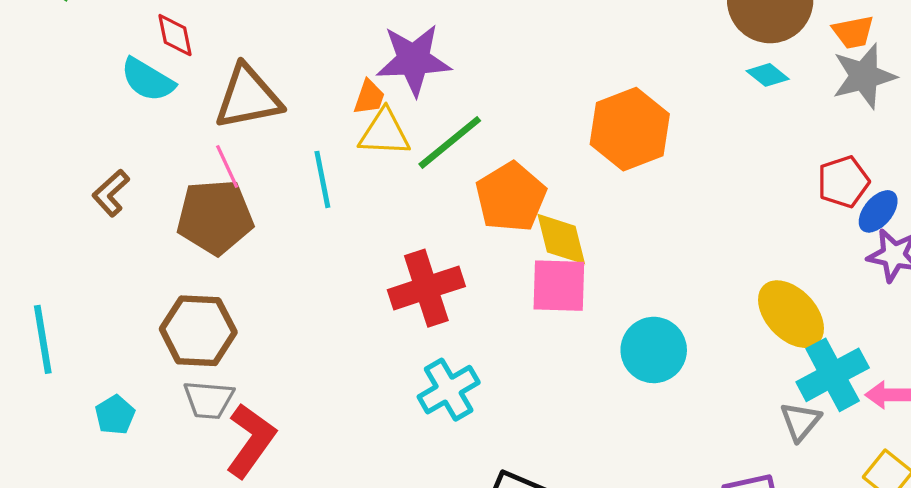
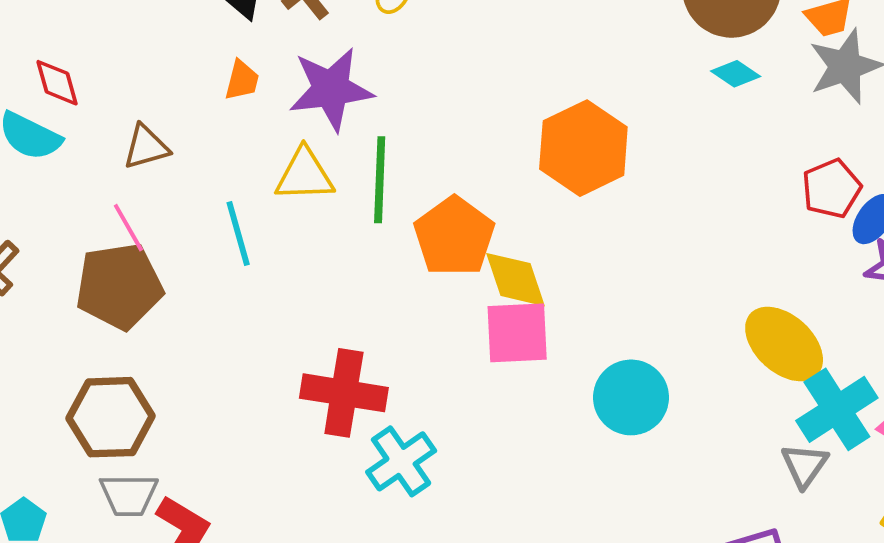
brown triangle: (248, 97) -> (146, 147), size x0.6
orange trapezoid: (369, 97) -> (242, 80), moved
green line: (450, 142) -> (380, 180), turned -44
red cross: (426, 288) -> (344, 393), moved, turned 32

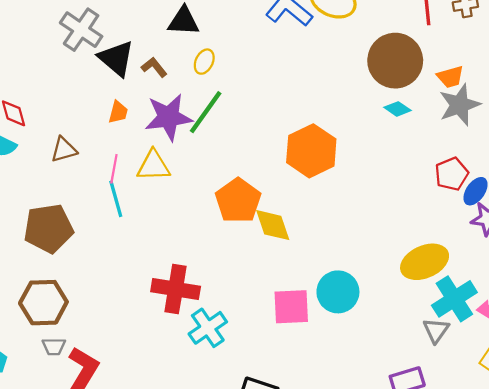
green line: (380, 180) -> (206, 112), moved, turned 33
pink line: (128, 228) -> (114, 169), moved, turned 40
pink square: (517, 333) -> (291, 307), moved
yellow ellipse: (784, 344) -> (425, 262), turned -66
gray trapezoid: (129, 495) -> (54, 347), size x0.7

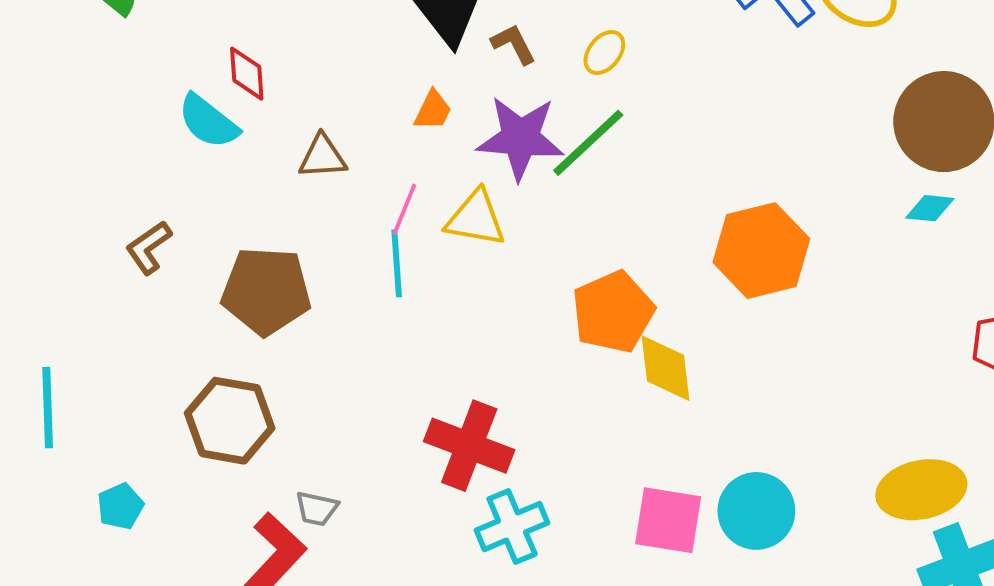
cyan diamond: (397, 109) -> (930, 208), turned -40
gray trapezoid: (54, 347) -> (317, 509), moved

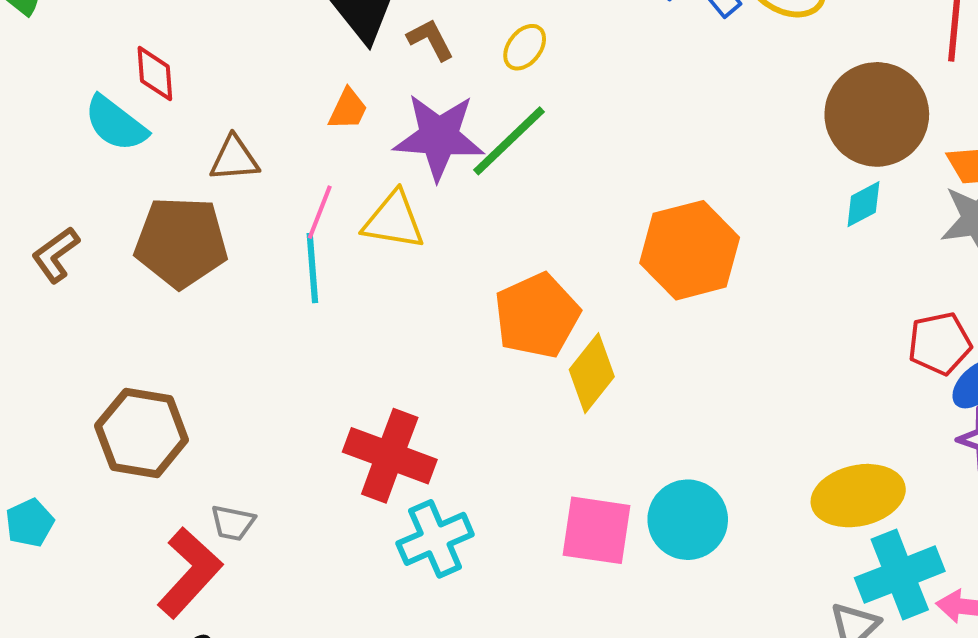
cyan diamond: (930, 208) -> (863, 204), turned -33
brown pentagon: (266, 291) -> (181, 242), moved
yellow diamond: (665, 368) -> (592, 373), turned 46

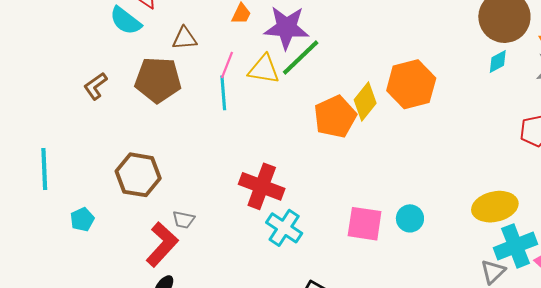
green line: (509, 141) -> (301, 57), moved
yellow diamond: (592, 373) -> (365, 102), moved
cyan circle: (688, 520) -> (410, 218), size x0.7
cyan cross: (435, 539) -> (284, 228), turned -33

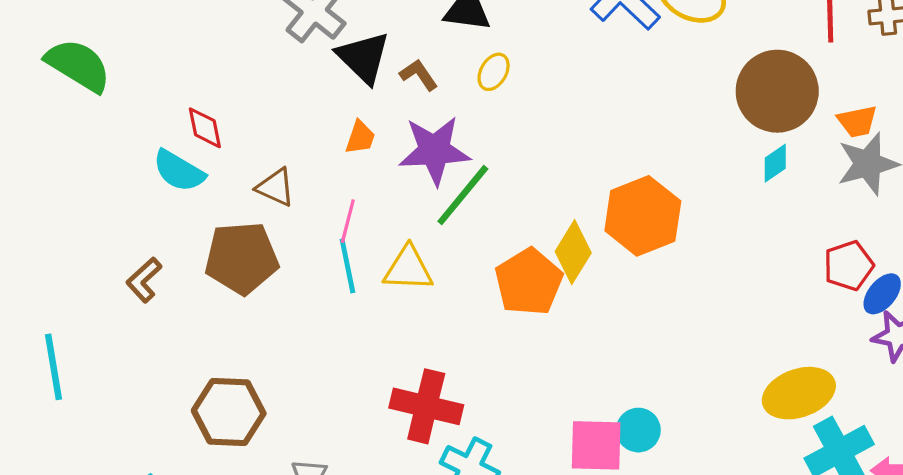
brown triangle: (185, 38) -> (276, 187), turned 36
yellow triangle: (264, 69) -> (408, 269), moved
cyan line: (44, 169) -> (54, 367), moved
cyan circle: (410, 218) -> (638, 430), moved

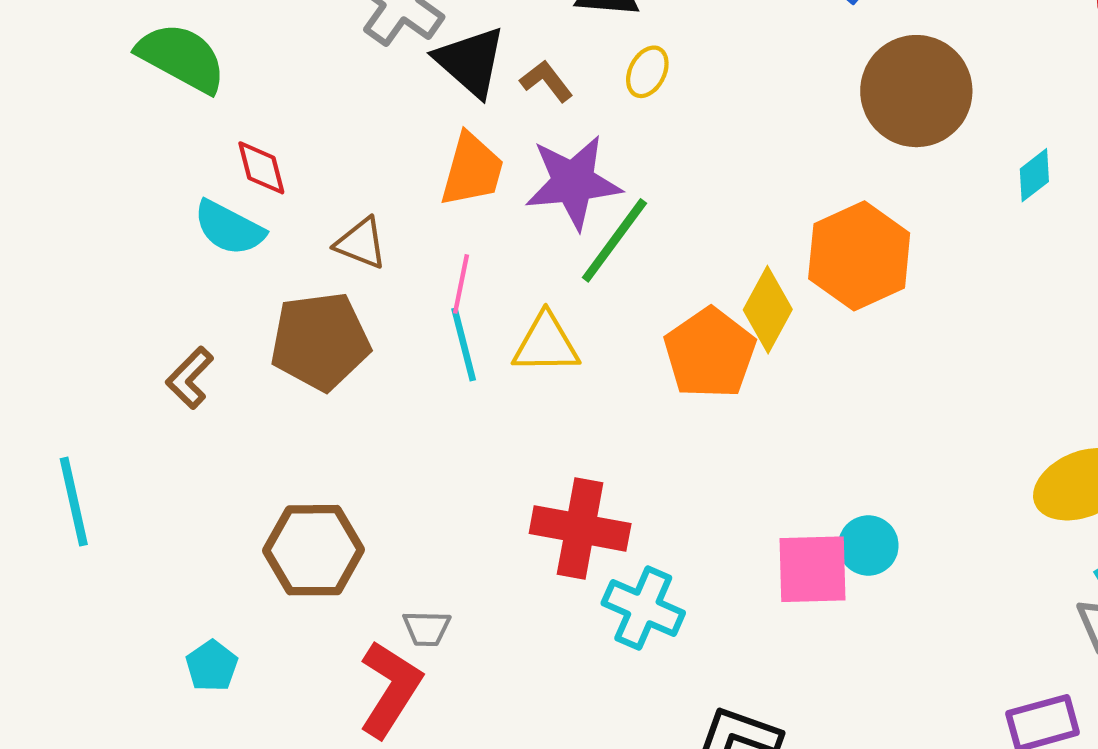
green semicircle: (78, 65) -> (182, 58), moved
brown circle: (777, 91) -> (916, 91), moved
orange trapezoid: (360, 137) -> (472, 170), size x1.6

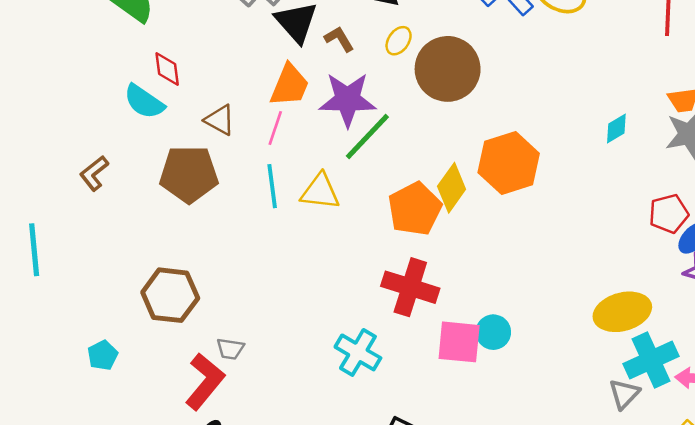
brown circle: (916, 91) -> (448, 69), moved
pink line: (461, 284) -> (275, 128), moved
brown L-shape: (190, 378) -> (94, 173), moved
red cross: (580, 528) -> (410, 287), moved

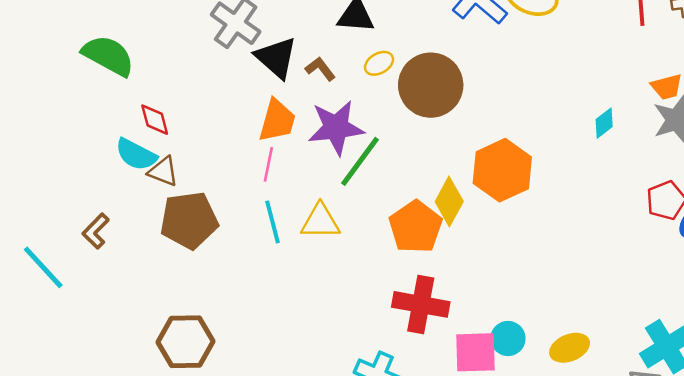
yellow ellipse: (399, 41) -> (379, 63), turned 32
brown triangle: (220, 120) -> (163, 172), moved
cyan line: (34, 250) -> (43, 267), moved, turned -30
yellow ellipse: (622, 312) -> (570, 348), moved, size x0.7

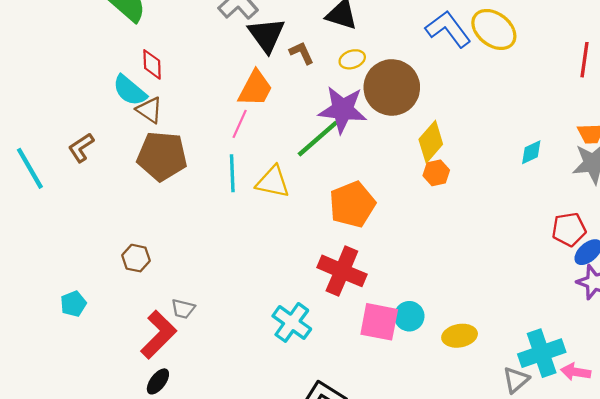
purple star: (336, 128) -> (343, 110), moved
orange hexagon: (502, 170) -> (436, 173), size x0.5
yellow diamond: (449, 202) -> (431, 142), moved
brown hexagon: (185, 342) -> (136, 258), size x0.6

